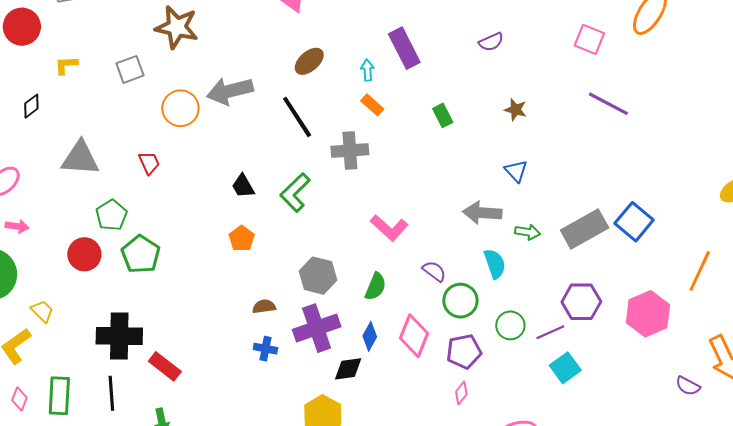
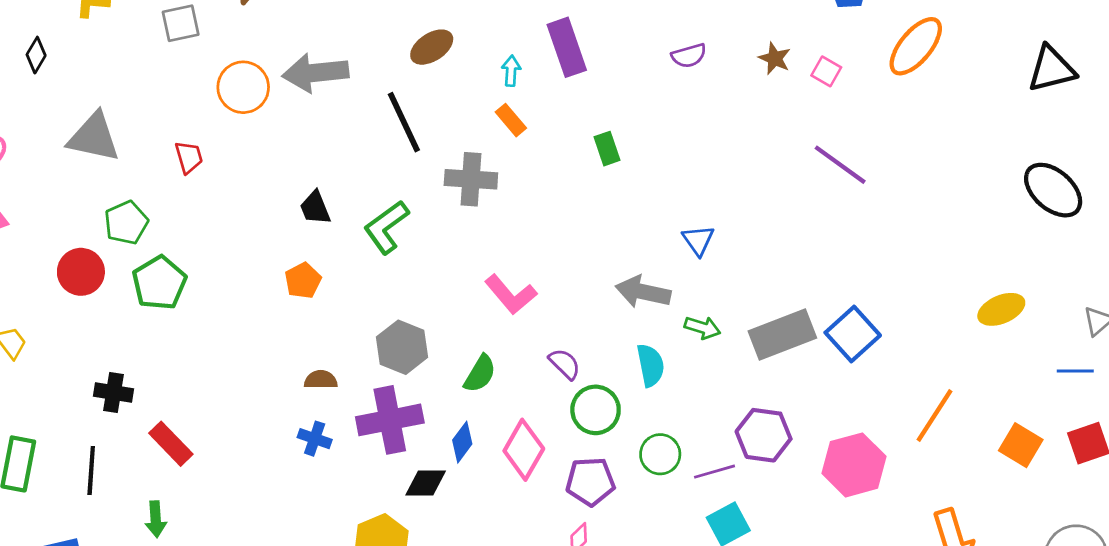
pink square: (589, 39) -> (826, 71), size x0.7
black diamond: (31, 106) -> (36, 55), turned -30
brown star: (515, 110) -> (775, 58), moved
black cross: (119, 336) -> (113, 392), size x0.6

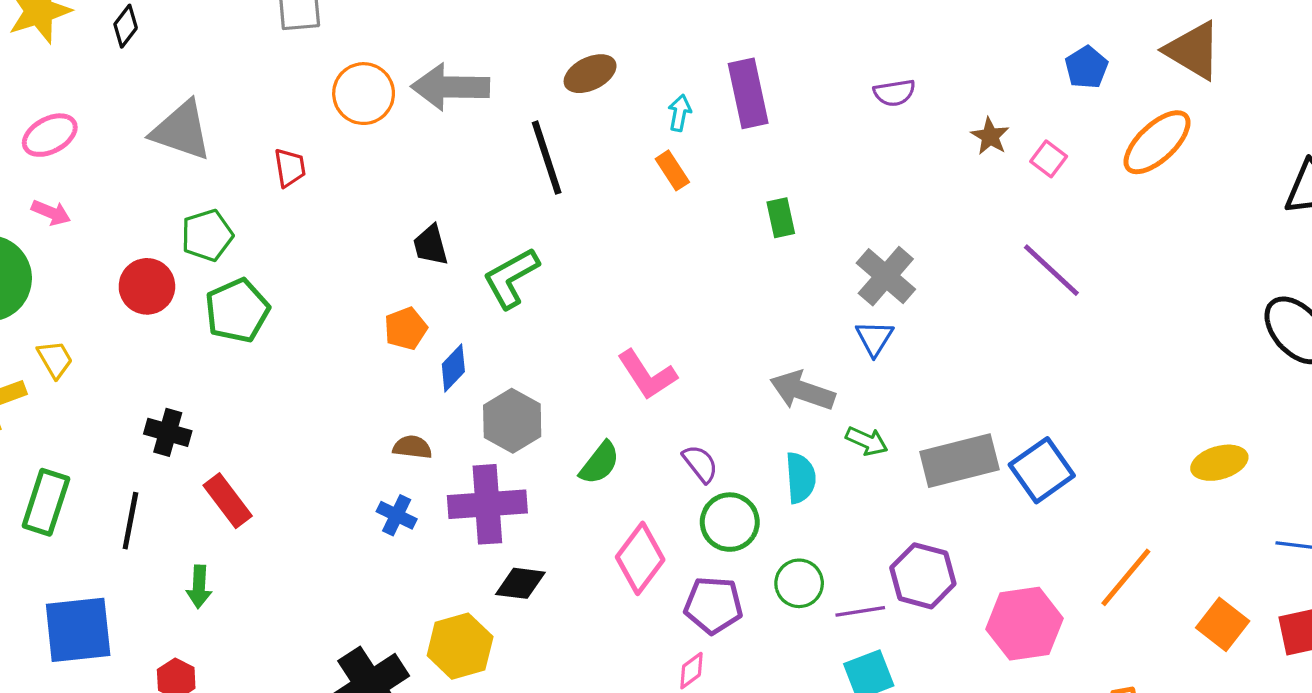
purple semicircle: (689, 56) -> (894, 93), moved
gray cross: (471, 179) -> (886, 276), moved, turned 30
blue diamond: (462, 442) -> (453, 368), moved

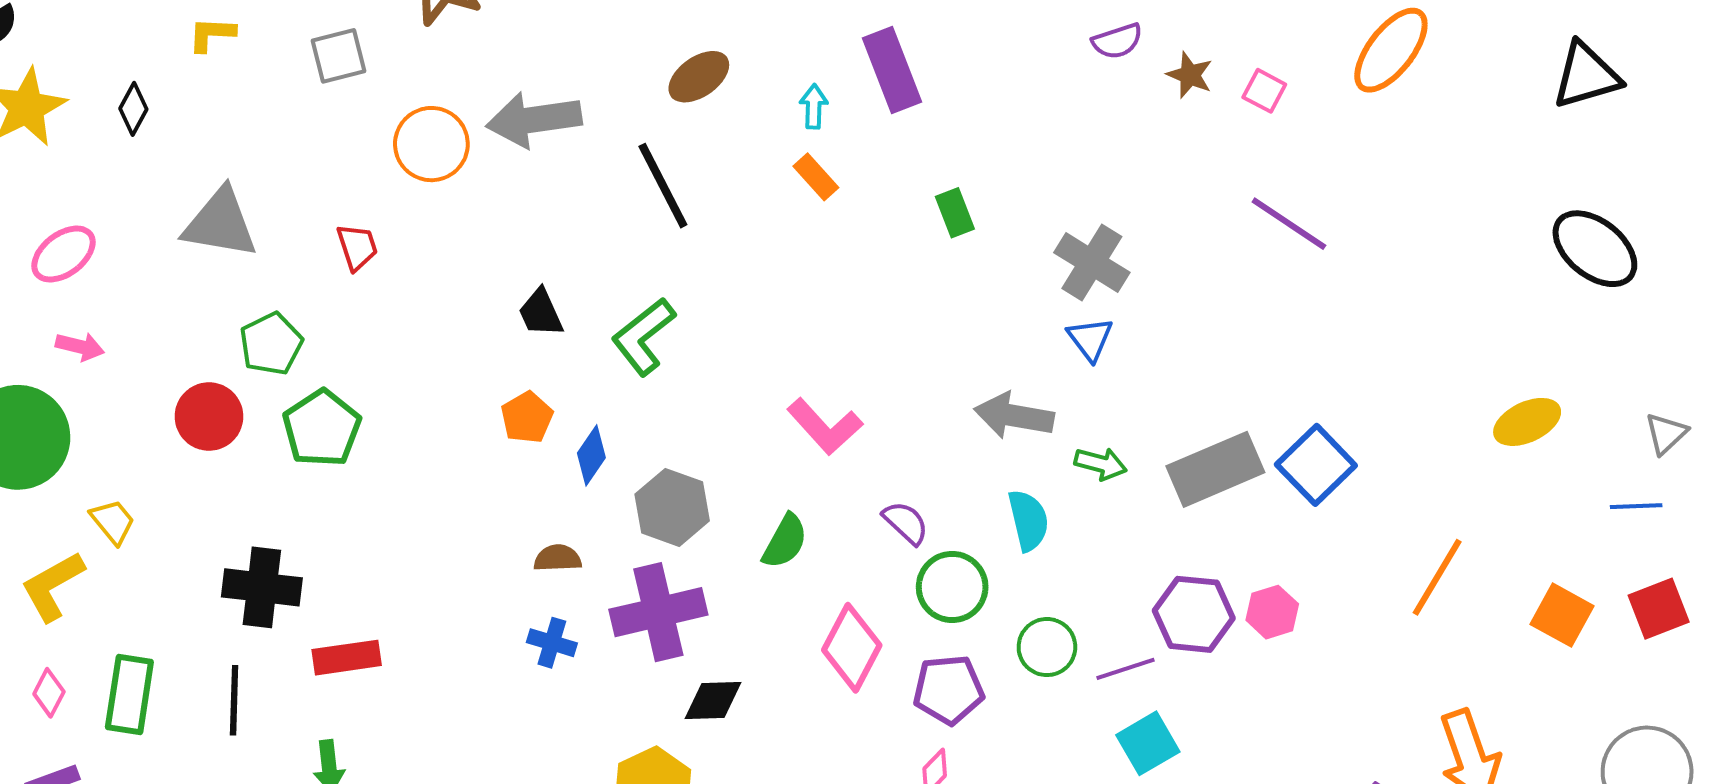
purple semicircle: (894, 93) -> (1117, 41), moved
black cross: (168, 432) -> (262, 587), size x1.4
red rectangle: (228, 501) -> (347, 658), turned -52
pink hexagon: (1025, 624) -> (1272, 612), moved, size x0.6

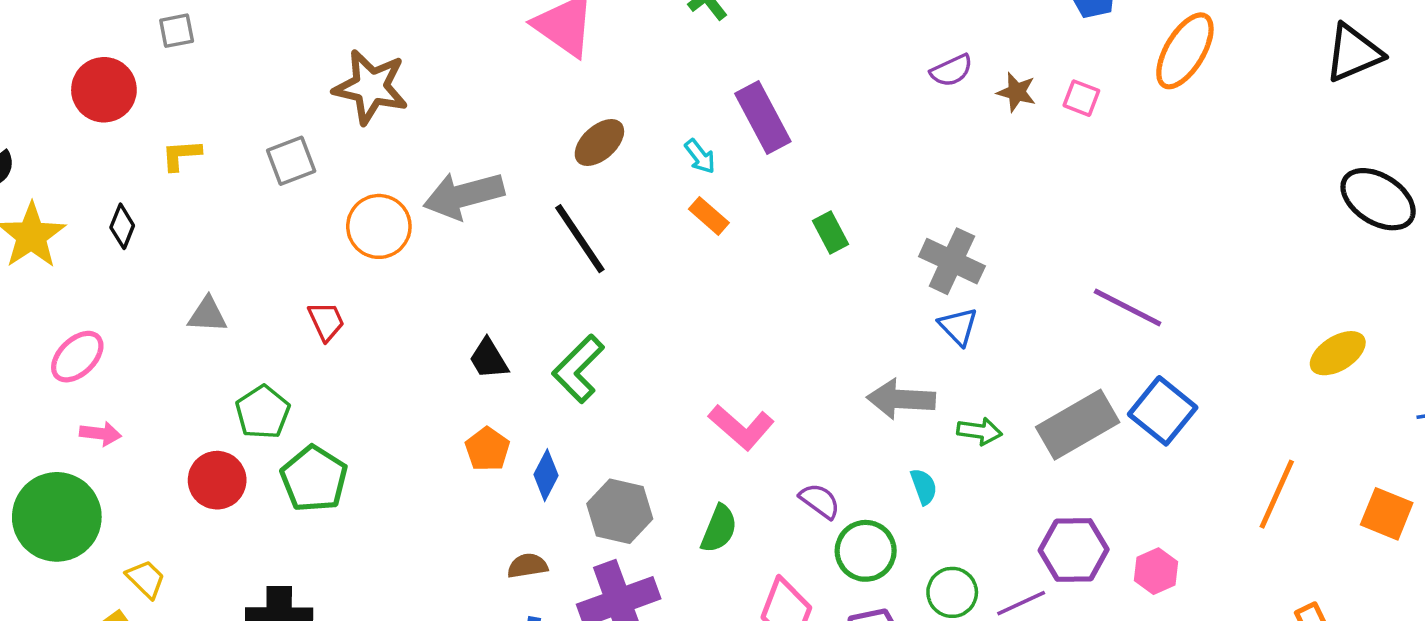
cyan arrow: (814, 107) -> (700, 156), turned 147
gray triangle: (220, 223) -> (207, 315), size x0.6
purple line: (1289, 224) -> (1128, 308), moved
cyan semicircle: (1028, 520) -> (924, 487), size x0.7
pink hexagon: (1272, 612) -> (1156, 571), moved

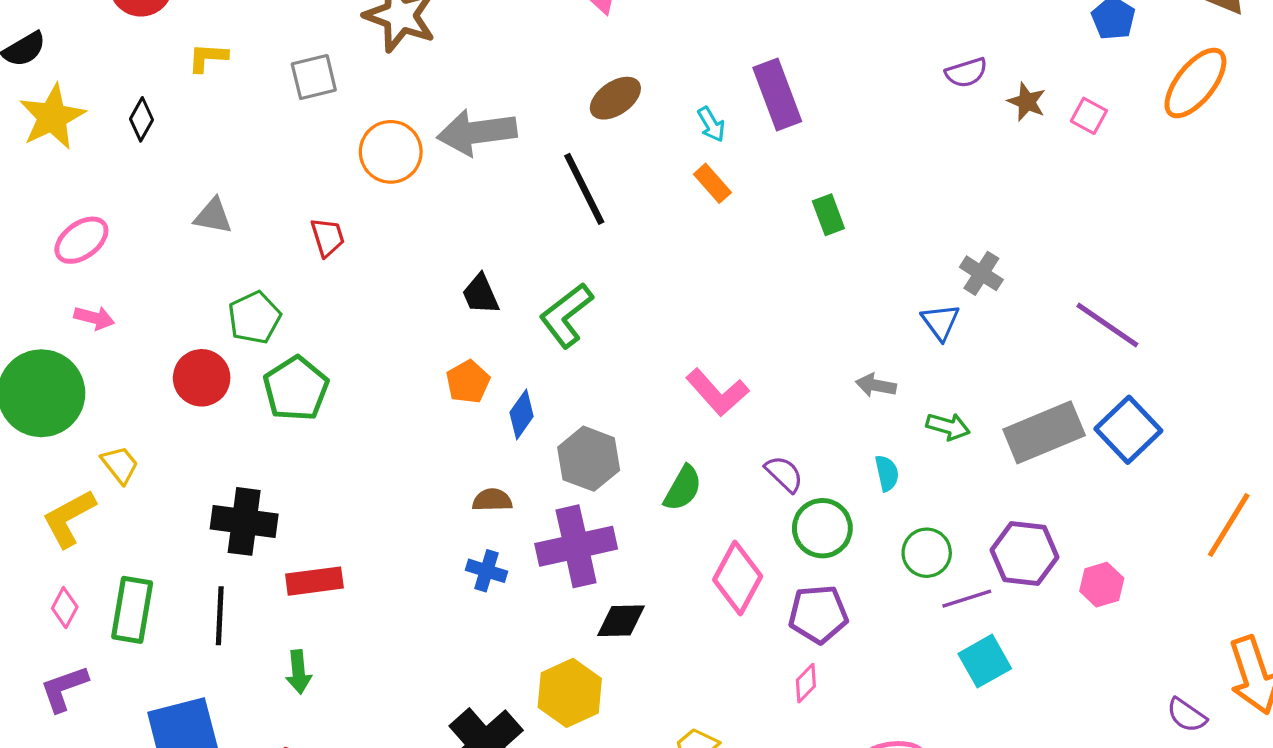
gray cross: (952, 261) -> (981, 273), moved, size x0.7
gray arrow: (901, 399) -> (876, 385), size x0.6
green circle: (952, 592) -> (927, 553), moved

